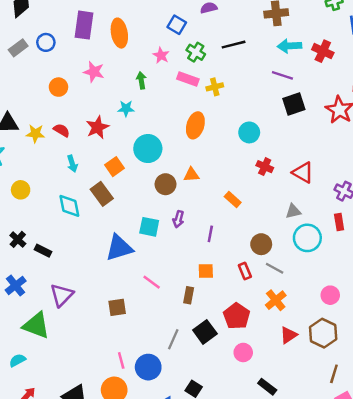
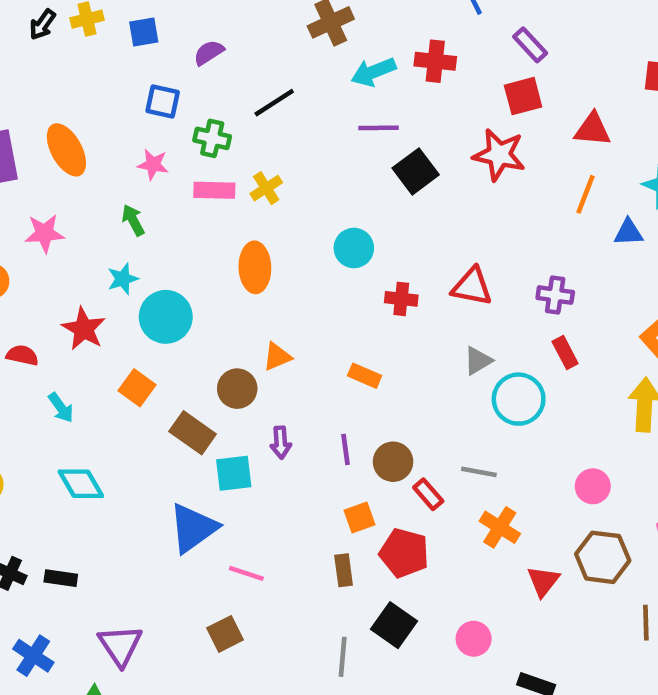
cyan circle: (148, 149) -> (166, 317), moved
brown rectangle: (102, 194) -> (193, 433), moved
brown circle: (261, 244) -> (393, 462), moved
pink line: (152, 282) -> (246, 573), moved
red pentagon: (237, 316) -> (404, 553), moved

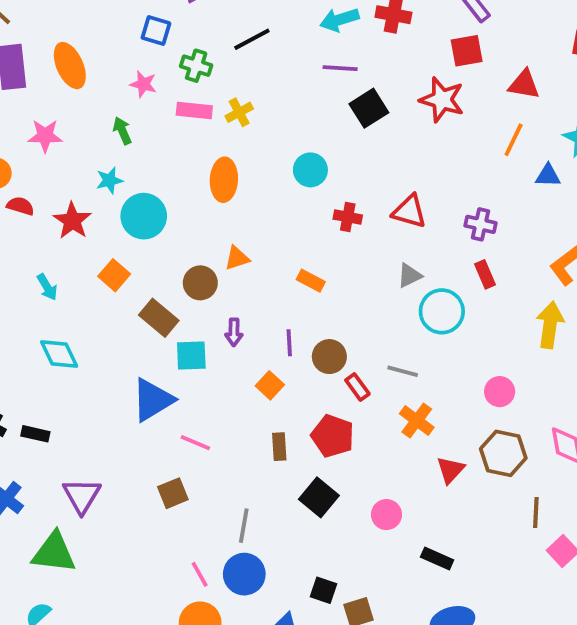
red semicircle: (22, 355) -> (20, 206), moved
orange square: (359, 518) -> (270, 385), moved, turned -32
gray line: (343, 657) -> (244, 526), moved

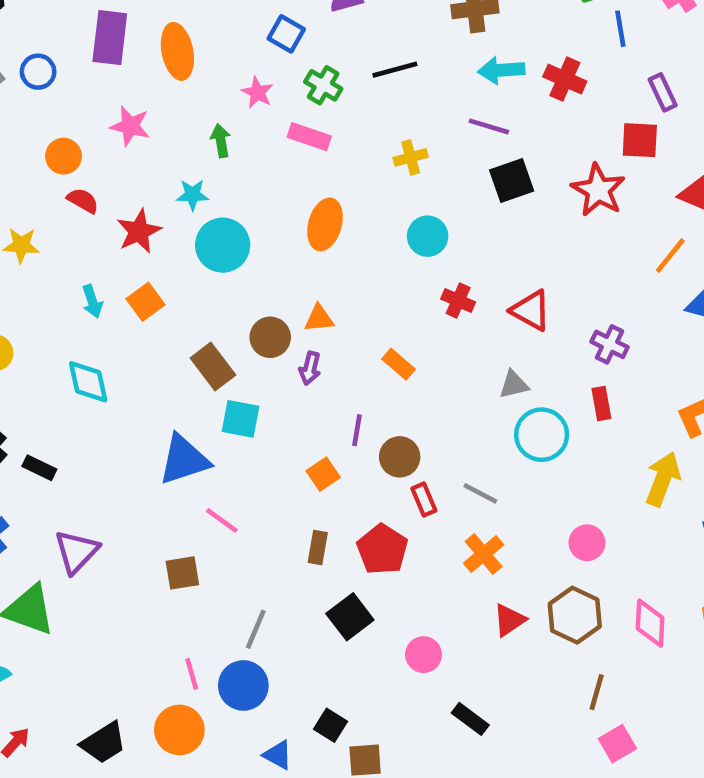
yellow cross: (239, 112) -> (411, 157), moved
orange square: (114, 275) -> (145, 302), moved
purple arrow: (234, 332) -> (310, 368), moved

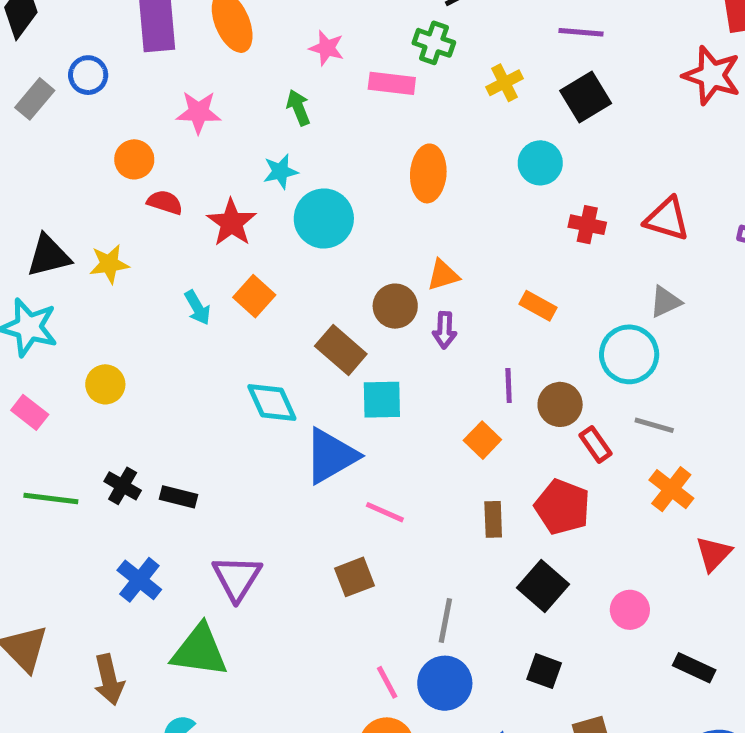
green cross: (323, 85) -> (434, 43), moved
black square: (512, 181) -> (586, 97), moved
cyan diamond: (88, 382) -> (272, 403), moved
cyan circle: (542, 435) -> (629, 354), moved
black square: (330, 725) -> (544, 671), moved

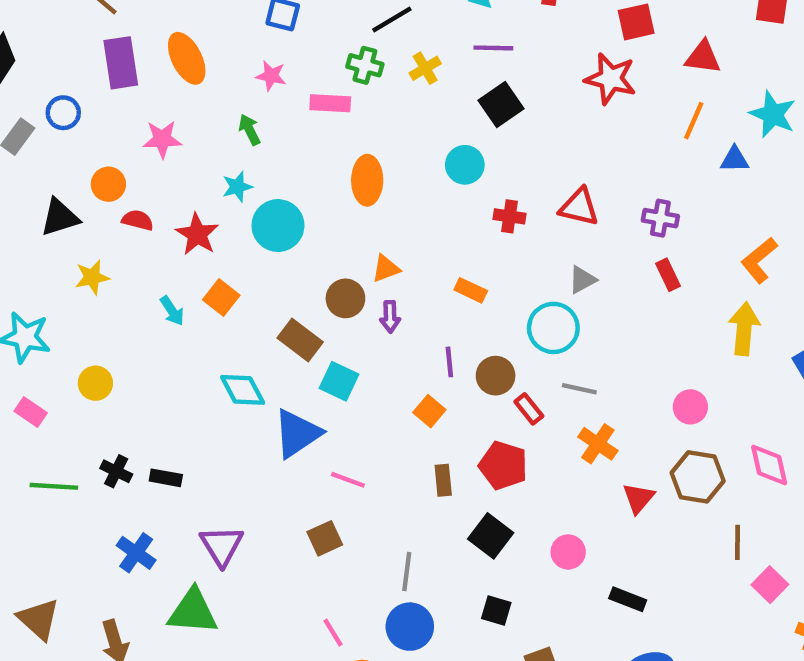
yellow cross: (504, 83) -> (425, 68), moved
black triangle: (48, 256) -> (60, 217), moved
cyan square: (382, 400) -> (339, 381), turned 30
pink line: (387, 682) -> (333, 633), moved

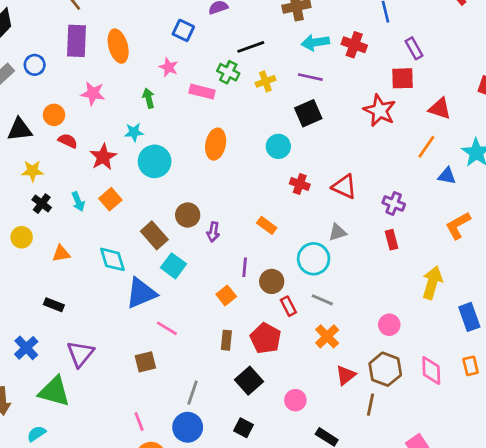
orange L-shape: (759, 260) -> (458, 225), moved
orange triangle: (386, 269) -> (61, 254), moved
black cross: (116, 471) -> (42, 204), moved
brown line: (737, 542) -> (371, 405), moved

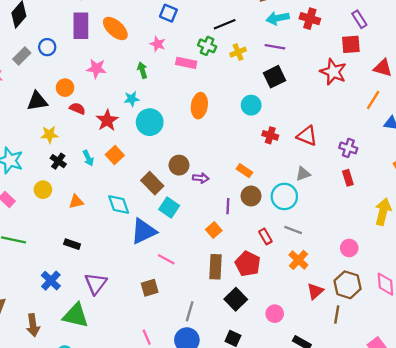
orange ellipse: (118, 46) -> (115, 28), turned -30
purple arrow: (213, 232) -> (201, 178), turned -91
brown circle: (272, 281) -> (251, 196), moved
brown rectangle: (226, 340) -> (216, 267), size x1.5

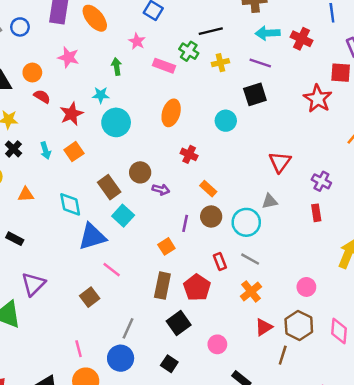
red cross: (270, 135) -> (189, 154), moved
red triangle: (307, 136) -> (280, 162), turned 35
brown square: (150, 288) -> (90, 297), turned -30

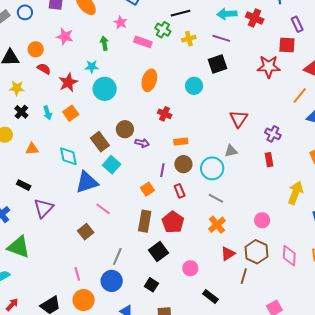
red star: (318, 99) -> (269, 67), turned -30
orange rectangle: (208, 189) -> (181, 142), turned -48
red rectangle: (220, 261) -> (180, 191), moved
purple triangle: (33, 284) -> (44, 208), moved

